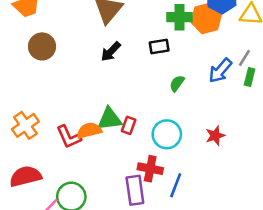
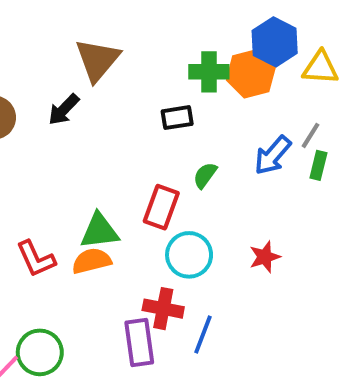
black arrow: (111, 52) -> (64, 110), moved
red rectangle: (129, 125) -> (161, 207), moved, size x1.5
orange semicircle: (89, 130) -> (92, 261), moved

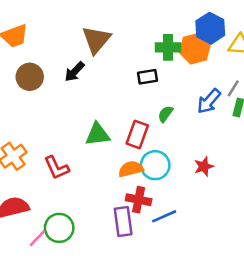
green triangle: (100, 231) -> (98, 134), moved
orange semicircle: (92, 261) -> (131, 169), moved
blue line: (203, 334) -> (164, 216), turned 45

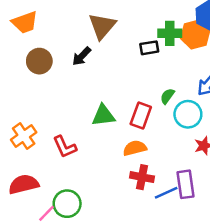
black rectangle: (147, 77) -> (149, 48), moved
cyan circle: (155, 165) -> (188, 114), moved
purple rectangle: (123, 221) -> (185, 184), moved

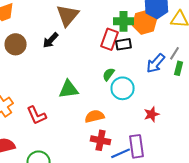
black rectangle: (149, 48) -> (124, 44), moved
green semicircle: (167, 96) -> (109, 74), moved
cyan circle: (188, 114) -> (123, 88), moved
red rectangle: (141, 115) -> (110, 39), moved

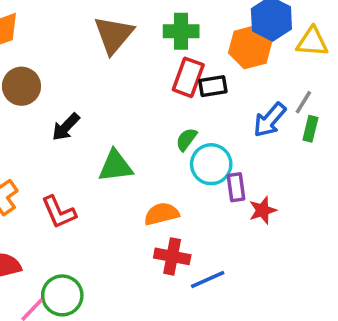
green cross: (124, 21) -> (181, 31), moved
black arrow: (51, 40) -> (66, 127), moved
purple rectangle: (137, 146) -> (236, 187), moved, size x0.7

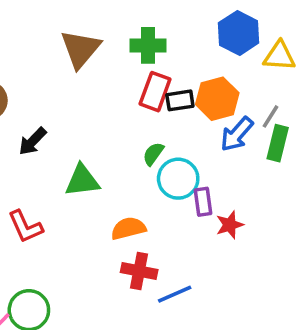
orange hexagon: (250, 47) -> (217, 99), moved
green rectangle: (310, 129) -> (278, 143), size x1.4

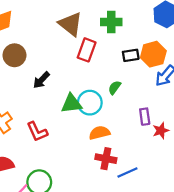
brown triangle: (80, 49) -> (70, 24), turned -32
red rectangle: (155, 92) -> (87, 50), moved
cyan circle: (178, 179) -> (90, 103), moved

